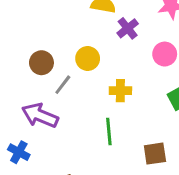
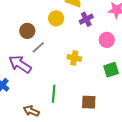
yellow circle: (88, 58) -> (56, 18), moved
green line: (109, 131) -> (54, 94), moved

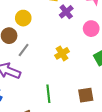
yellow circle: (56, 18) -> (23, 18), moved
yellow cross: (74, 58) -> (62, 53), turned -32

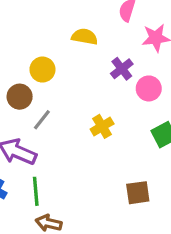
purple cross: (66, 12) -> (122, 69), moved
green line: (48, 94) -> (36, 191), moved

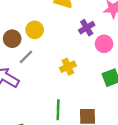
yellow circle: (42, 70) -> (35, 30), moved
green line: (36, 191) -> (58, 110), moved

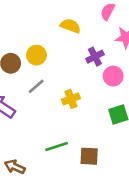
gray line: (26, 57) -> (36, 86), moved
green line: (58, 110) -> (57, 146), turned 66

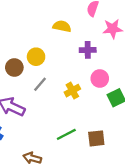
purple cross: (95, 57) -> (88, 50), turned 35
pink circle: (113, 76) -> (100, 79), moved

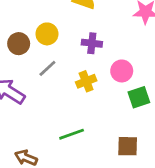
purple cross: (88, 50) -> (92, 43), moved
brown square: (96, 138) -> (128, 146), moved

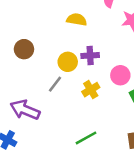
yellow circle: (47, 34) -> (68, 62), moved
brown circle: (19, 44) -> (24, 49), moved

